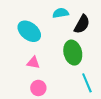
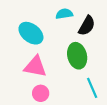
pink triangle: (33, 63) -> (35, 66), size x1.6

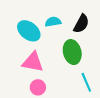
cyan semicircle: (64, 14) -> (53, 22), moved

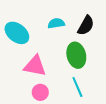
cyan ellipse: (29, 31) -> (17, 33), moved
cyan line: (86, 82) -> (77, 87), moved

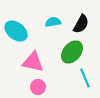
green ellipse: (76, 55) -> (72, 52), turned 55
cyan line: (77, 87) -> (85, 78), moved

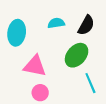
cyan ellipse: (16, 31) -> (17, 33), turned 60

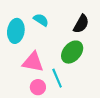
cyan semicircle: (56, 23) -> (41, 20), moved, turned 42
cyan line: (90, 83) -> (57, 78), moved

